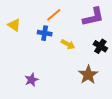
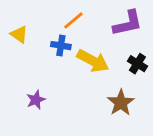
yellow arrow: (68, 44) -> (93, 61), size x1.6
purple star: (31, 80) -> (36, 100), moved

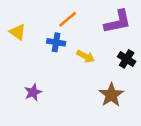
yellow arrow: (93, 61) -> (86, 56), size x0.6

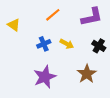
blue cross: (56, 42) -> (44, 44), moved, turned -32
purple star: (33, 92) -> (45, 77), moved, size x1.6

